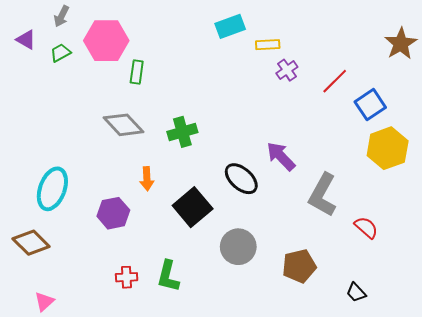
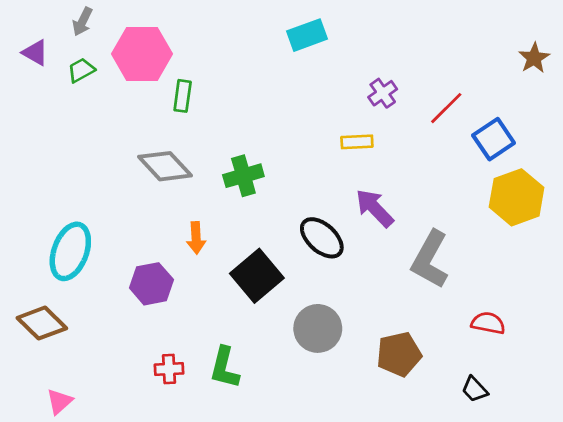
brown star: (401, 44) -> (534, 58), size x0.7
yellow rectangle: (268, 45) -> (357, 142), moved
red semicircle: (366, 227) -> (488, 323), moved, turned -30

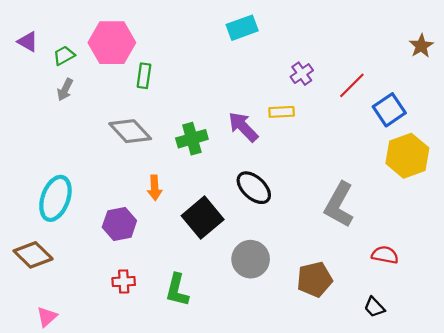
gray arrow: (82, 22) -> (65, 90), moved
purple arrow: (375, 208) -> (243, 127), moved
red cross: (169, 369) -> (124, 282), moved

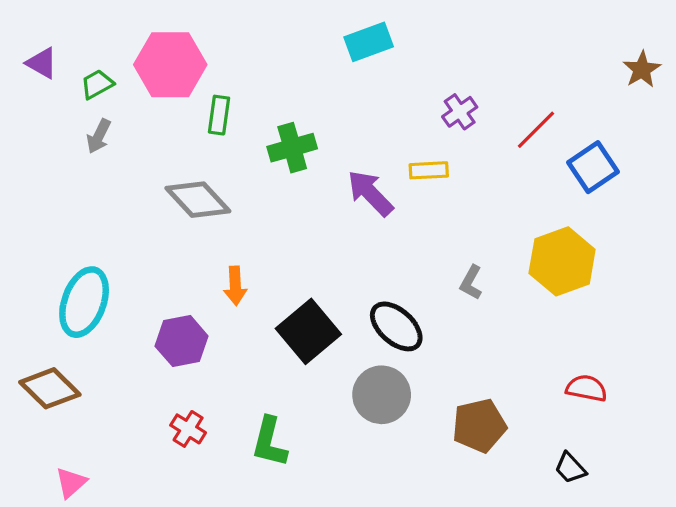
green cross: (192, 139) -> (292, 148), moved
yellow hexagon: (407, 156) -> (562, 261), moved
black ellipse: (254, 188) -> (396, 326), moved
gray L-shape: (339, 205) -> (471, 283), moved, size x0.5
red cross: (124, 282) -> (188, 429), turned 35

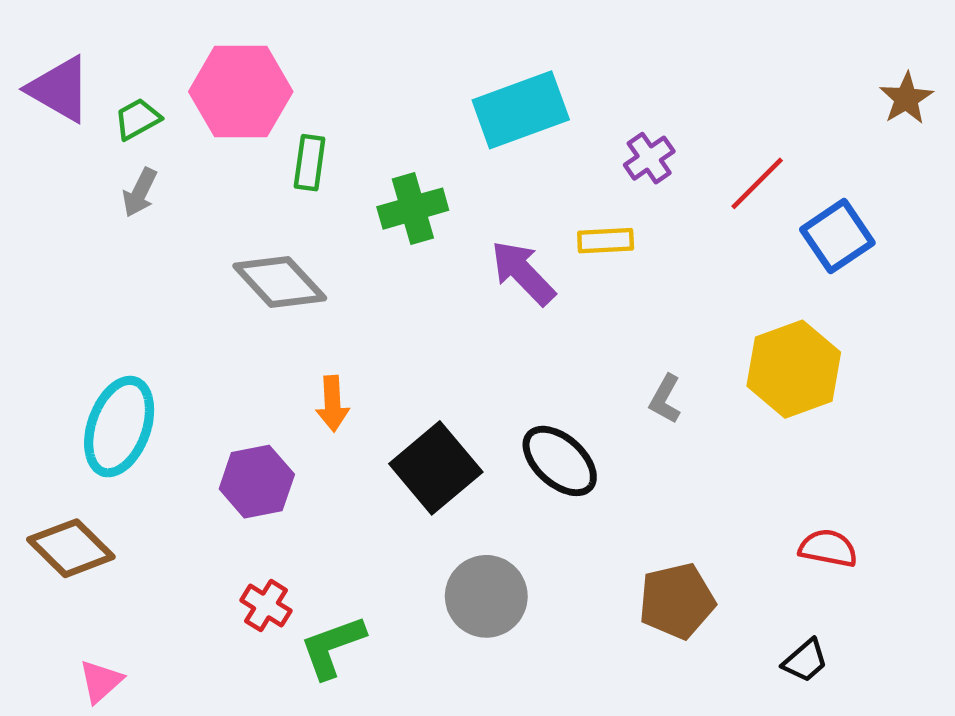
cyan rectangle: (369, 42) -> (521, 110), moved, size x1.4
purple triangle: (42, 63) -> (59, 89), size x1.5
gray circle: (382, 395) -> (486, 596), moved
green L-shape: (269, 442) -> (333, 647), moved, turned 56
black trapezoid: (570, 468) -> (805, 661), turned -88

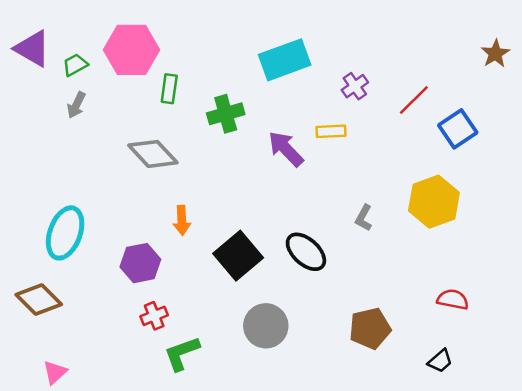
red cross: (266, 606) -> (154, 316), moved, turned 36

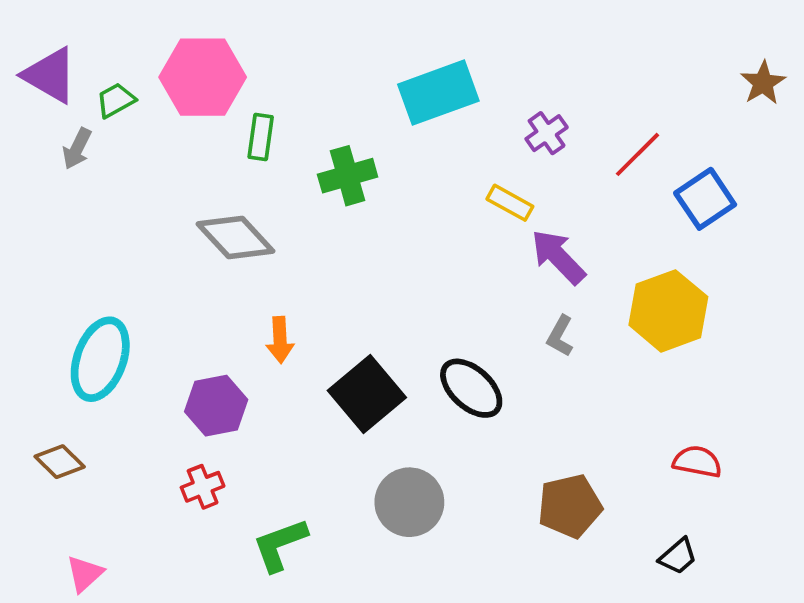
gray arrow: (76, 105) -> (77, 149), moved
yellow rectangle: (331, 131) -> (510, 203), turned 32
purple arrow: (286, 149) -> (558, 257), moved
brown diamond: (39, 299) -> (60, 462), size x0.7
red cross: (154, 316) -> (203, 487), moved

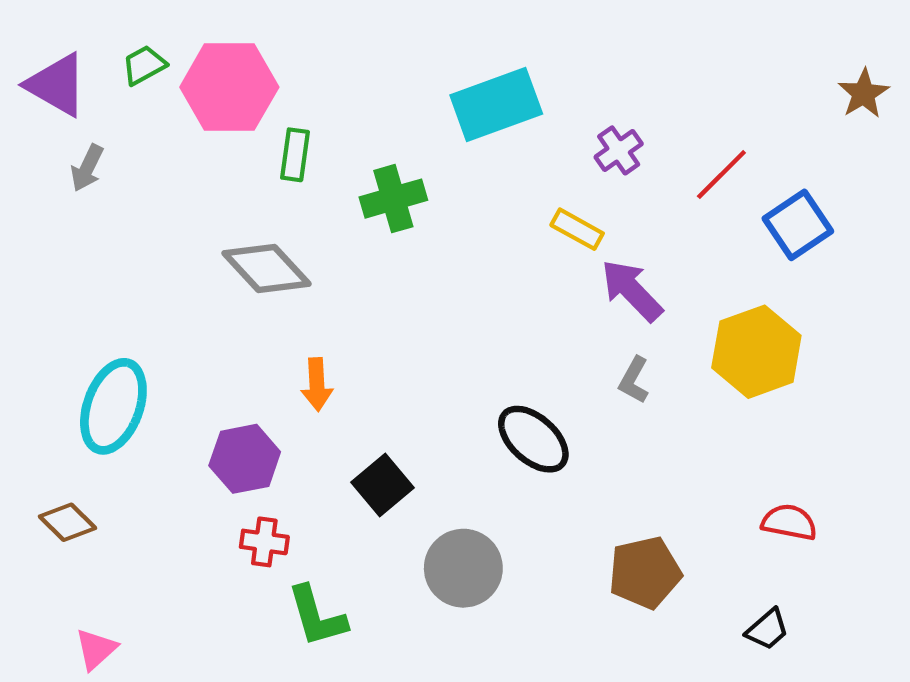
green trapezoid: (116, 100) -> (144, 65), moved
black square: (367, 394) -> (382, 485), moved, size x0.7
red cross: (203, 487) -> (264, 542), moved, turned 30
green L-shape: (280, 545) -> (317, 616), turned -86

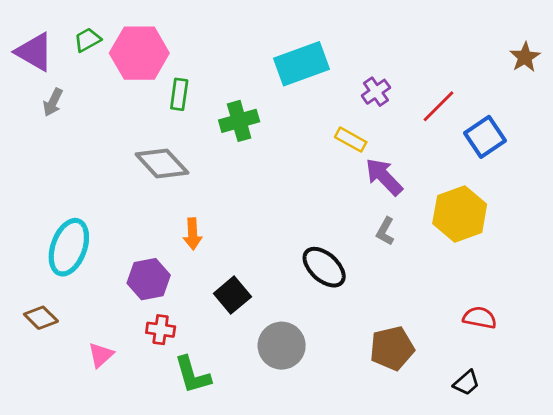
pink triangle: (96, 649) -> (101, 355), moved

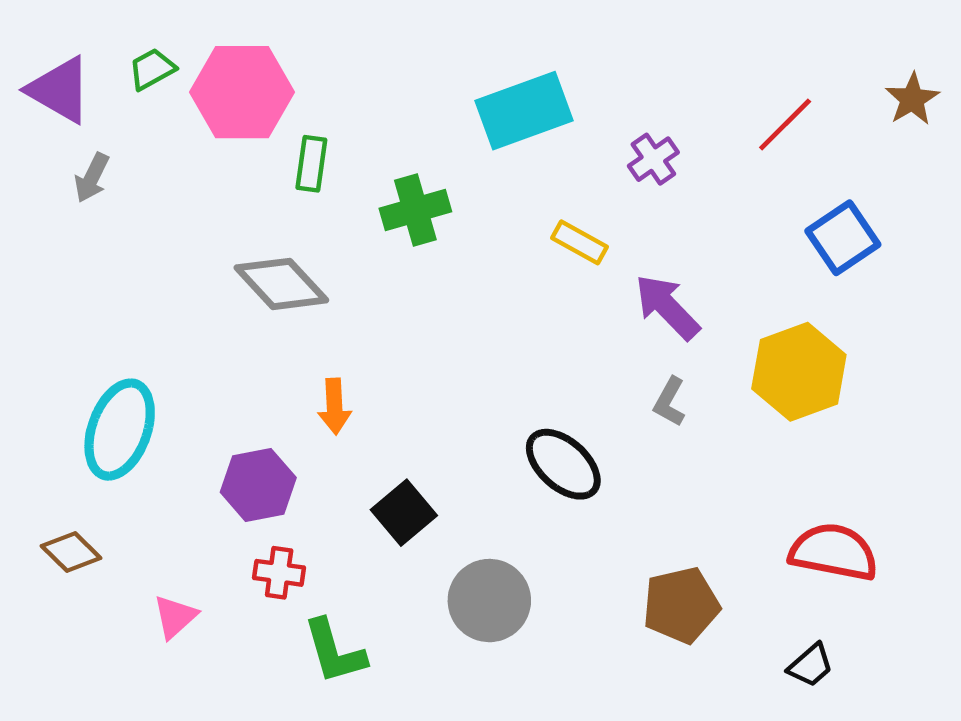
red line: (438, 106) -> (785, 124), moved
yellow rectangle: (351, 140) -> (579, 242), moved
red semicircle: (480, 318) -> (834, 552), size x1.5

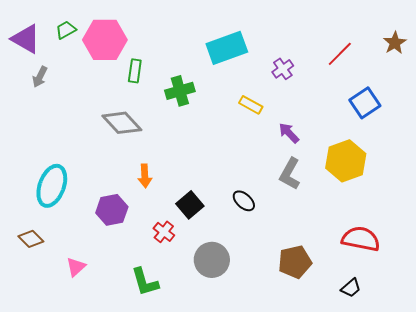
purple arrow: (667, 307) -> (289, 133), size x0.7
gray L-shape: (670, 402) -> (290, 174), size x1.5
black ellipse: (563, 464) -> (244, 201), size x0.7
black square: (404, 513) -> (190, 205), moved
red cross: (279, 573) -> (164, 232), moved, turned 30

